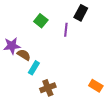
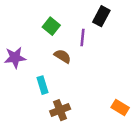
brown semicircle: (24, 55) -> (63, 56), moved
cyan rectangle: (34, 68) -> (42, 85), turned -48

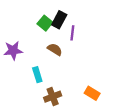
black rectangle: (101, 16) -> (59, 20), moved
orange rectangle: (120, 108) -> (92, 93), moved

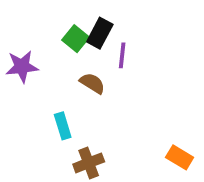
purple star: (13, 50) -> (22, 66), moved
orange rectangle: (92, 93) -> (180, 157), moved

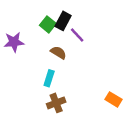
purple line: (122, 55) -> (77, 35), turned -49
cyan rectangle: (63, 126) -> (49, 78), moved, turned 35

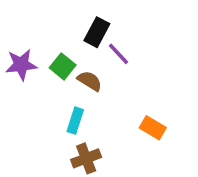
green square: (48, 24) -> (63, 66), moved
orange rectangle: (113, 99) -> (153, 128), moved

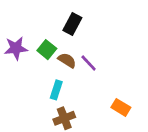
purple line: (119, 54) -> (89, 63), moved
orange rectangle: (153, 128) -> (121, 107), moved

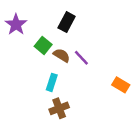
purple star: (16, 48) -> (16, 25), moved, turned -30
orange rectangle: (121, 107) -> (121, 85), moved

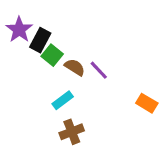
black rectangle: (67, 22) -> (40, 40), moved
cyan rectangle: (52, 82) -> (63, 100), turned 35

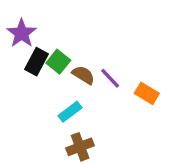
black rectangle: (40, 40) -> (37, 62), moved
orange rectangle: (147, 103) -> (147, 93), moved

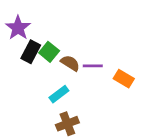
purple line: (110, 78) -> (93, 66), turned -48

